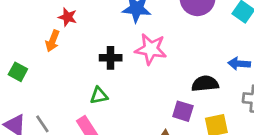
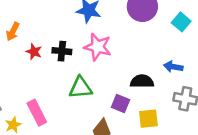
red star: (68, 17) -> (34, 52), moved
green triangle: (99, 96) -> (80, 88), moved, size x1.5

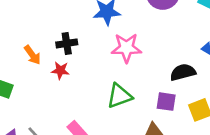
orange arrow: (13, 32) -> (32, 55), turned -48
black cross: (62, 51) -> (67, 43), moved

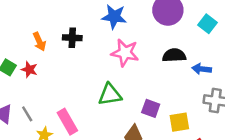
red star: (60, 70) -> (29, 70), moved
black semicircle: (183, 72) -> (174, 55), moved

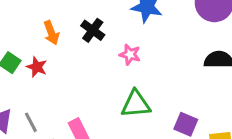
black cross: (72, 38) -> (93, 30), turned 30
pink star: (125, 53) -> (130, 55), moved, size x0.6

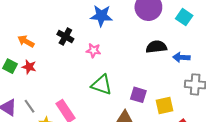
orange arrow: (51, 33) -> (26, 41), moved, turned 147
green triangle: (136, 104) -> (102, 85), turned 30

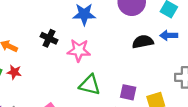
pink star: (93, 50) -> (79, 50), size x1.5
blue arrow: (181, 57) -> (169, 35), moved

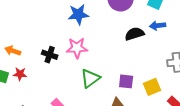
black cross: (49, 38) -> (50, 55), moved
green triangle: (90, 85) -> (90, 78), turned -45

